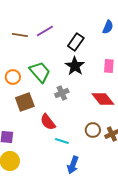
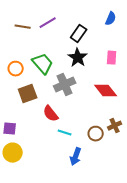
gray cross: (62, 93) -> (65, 85), size x1.5
brown circle: (93, 130) -> (96, 134), moved

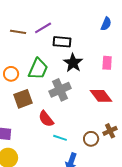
black rectangle: (79, 34) -> (62, 42), moved, turned 60
green trapezoid: (43, 64) -> (38, 69), turned 65

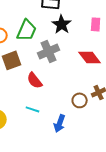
cyan line: (60, 138) -> (33, 109), moved

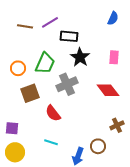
brown circle: (80, 100) -> (98, 146), moved

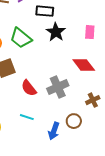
green trapezoid: (45, 63) -> (21, 38), turned 105
gray cross: (67, 84) -> (58, 87), moved

